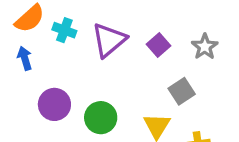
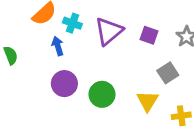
purple square: (158, 45) -> (149, 35), turned -30
blue arrow: (25, 58) -> (58, 46), moved

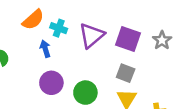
purple square: (149, 35) -> (128, 39), size x1.5
gray square: (168, 73) -> (126, 73), moved, turned -36

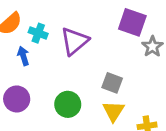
purple square: (128, 39) -> (132, 22), moved
purple circle: (51, 83) -> (17, 99), moved

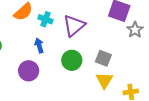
blue arrow: (23, 56) -> (39, 46), moved
green circle: (68, 104) -> (72, 60), moved

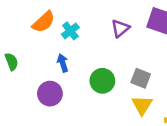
cyan cross: (45, 19) -> (70, 31), turned 32
purple triangle: (74, 26) -> (120, 28), moved, size x0.7

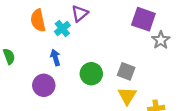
orange semicircle: (44, 22) -> (38, 20), turned 120
purple triangle: (120, 28) -> (80, 13), moved

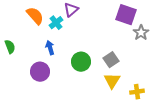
orange semicircle: (38, 20) -> (35, 16), turned 150
gray square: (126, 71) -> (111, 60), turned 35

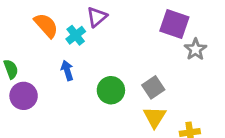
purple circle: (40, 72) -> (24, 96), moved

